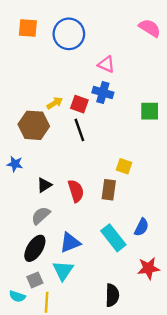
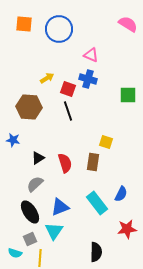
yellow arrow: (55, 103) -> (47, 78), moved
black ellipse: (35, 248) -> (30, 212), turned -65

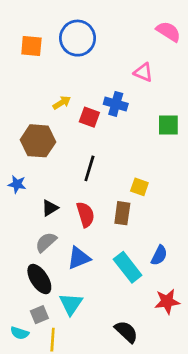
orange square: (24, 24) -> (31, 46), moved
pink triangle: (91, 55) -> (143, 72), moved
black line: (68, 111) -> (89, 168), moved, turned 36
blue triangle: (60, 207) -> (79, 258), moved
black semicircle: (96, 252) -> (126, 332), turned -48

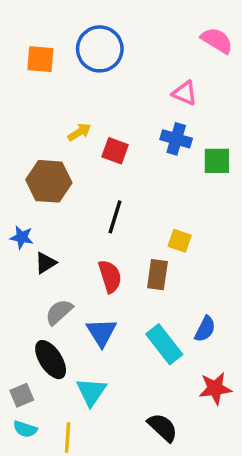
blue cross: (116, 104) -> (176, 139), moved
black triangle: (50, 208) -> (45, 263), moved
blue triangle: (79, 258) -> (101, 332), turned -40
gray square: (39, 315) -> (22, 395), moved

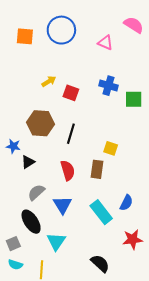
pink triangle: (185, 93) -> (105, 43), moved
brown hexagon: (49, 181) -> (40, 123), moved

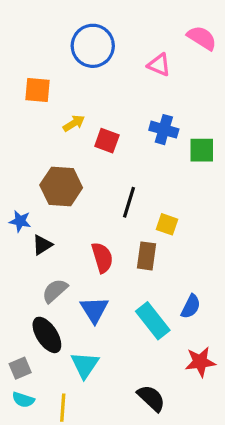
orange square: (25, 36) -> (37, 90), moved
black line: (71, 134) -> (129, 202), moved

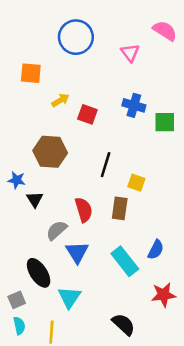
pink triangle: (159, 65) -> (130, 53), turned 30
black triangle: (42, 245) -> (35, 199), turned -30
gray semicircle: (55, 291) -> (57, 230), moved
cyan semicircle: (23, 400) -> (19, 326), turned -120

